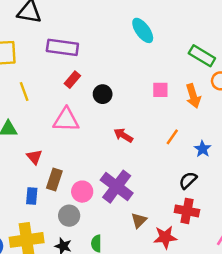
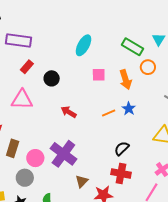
cyan ellipse: (143, 30) -> (83, 45), moved, turned 65
orange line: (172, 137) -> (109, 113), turned 32
blue star: (203, 149) -> (129, 109), moved

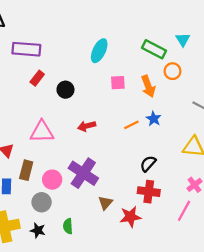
pink triangle: (22, 100) -> (42, 132), moved
red arrow: (69, 112) -> (87, 126), turned -42

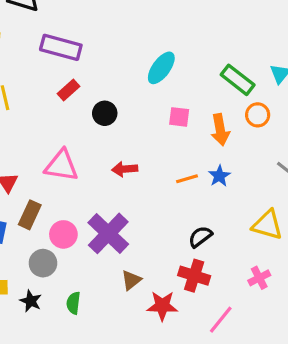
pink line: (184, 211) -> (221, 320), moved

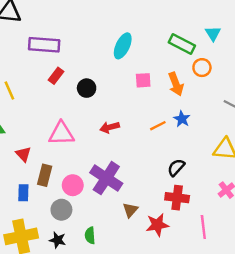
pink line: (221, 320) -> (203, 227), turned -35

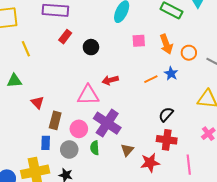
orange circle: (202, 68) -> (189, 53), moved
pink triangle: (61, 134) -> (88, 95), moved
blue rectangle: (23, 193) -> (46, 143), moved
green semicircle: (90, 235) -> (95, 148), moved

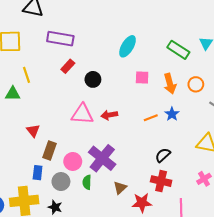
orange circle: (189, 53) -> (196, 84), moved
green triangle: (14, 81) -> (13, 94), moved
pink triangle: (88, 95) -> (82, 114), moved

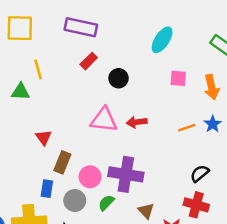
purple cross: (102, 158) -> (126, 174), turned -32
green semicircle: (87, 182) -> (106, 203), turned 40
brown triangle: (120, 188) -> (146, 211), turned -32

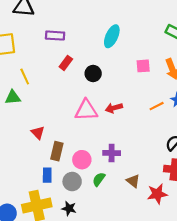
purple rectangle: (81, 27) -> (55, 36), size x0.7
cyan ellipse: (162, 40) -> (112, 36), moved
purple cross: (126, 174) -> (112, 153), size x0.6

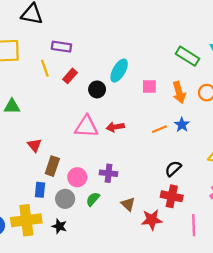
cyan ellipse: (112, 36) -> (119, 71), moved
yellow line: (25, 76) -> (45, 68), moved

